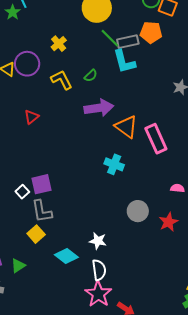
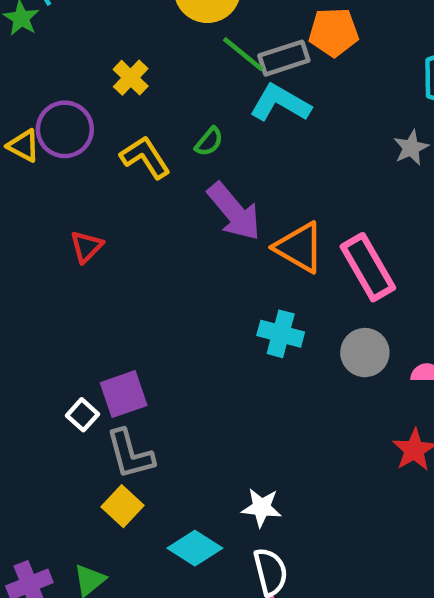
cyan L-shape: (124, 62) -> (280, 103), turned 140
purple arrow: (99, 108) -> (234, 212), turned 64
gray circle: (138, 211) -> (365, 353), moved

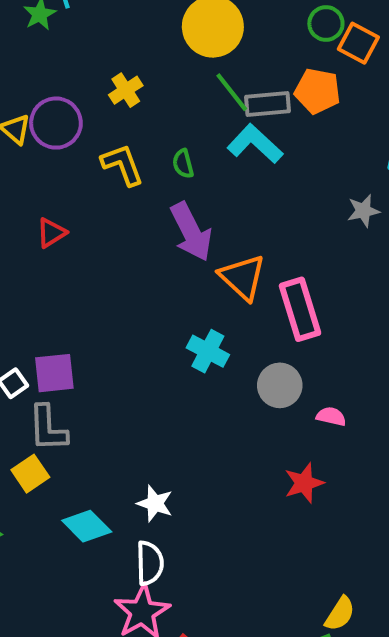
green semicircle: (209, 142) -> (183, 164), turned 112

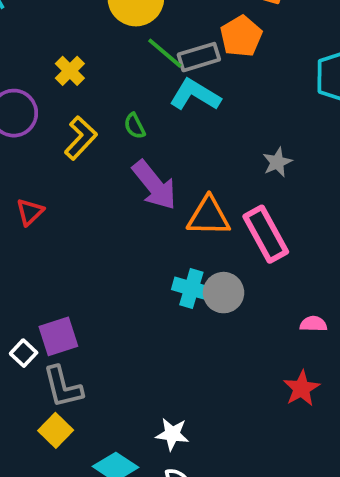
orange pentagon: (317, 91) -> (241, 36), turned -30
yellow L-shape: (122, 165) -> (81, 138), turned 75
gray star: (363, 211) -> (277, 162), moved
orange triangle: (242, 277) -> (209, 216), turned -30
gray circle: (280, 385) -> (224, 293), moved

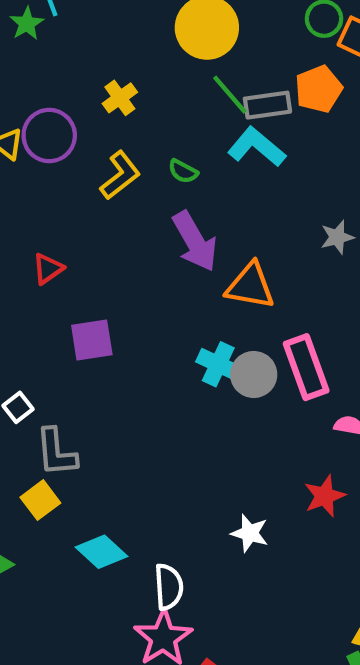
green semicircle: (135, 126) -> (183, 171), turned -44
red triangle: (30, 212) -> (48, 269), moved
pink rectangle: (266, 234) -> (306, 367), moved
purple square: (58, 336) -> (92, 340), moved
white star: (172, 434) -> (250, 533), moved

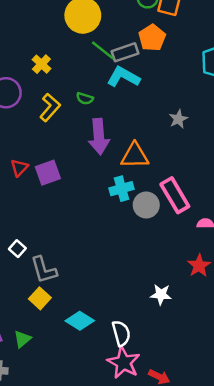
purple arrow: (195, 241) -> (99, 137), turned 36
purple square: (92, 340) -> (48, 173), moved
cyan cross: (218, 364) -> (122, 189), moved, turned -30

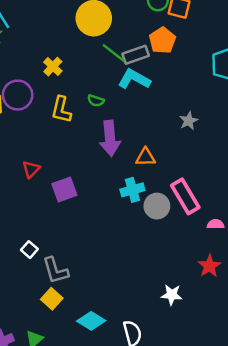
yellow L-shape: (50, 107) -> (61, 110), turned 152
orange triangle: (135, 156) -> (146, 157), size x0.7
purple square: (48, 173) -> (64, 190), moved

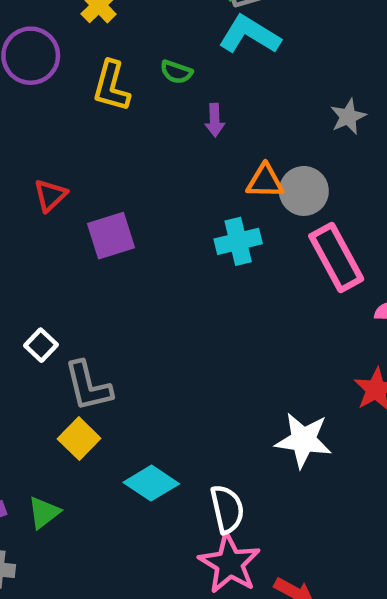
purple arrow: (110, 138) -> (215, 120), moved, size x0.5
gray circle: (157, 206) -> (304, 191), moved
white star: (172, 295) -> (303, 440), size x1.4

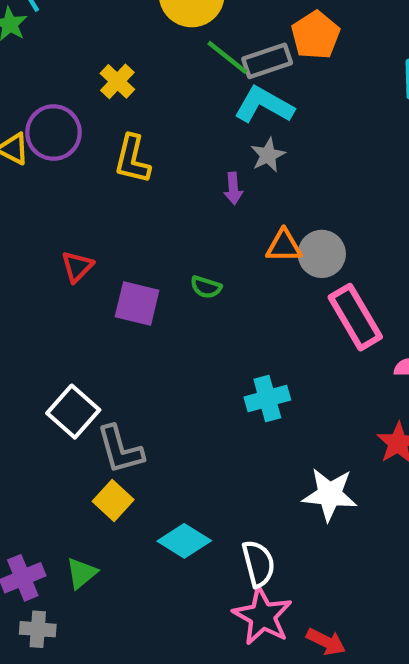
green semicircle: (176, 72) -> (206, 287), moved
gray star: (348, 117) -> (268, 155), moved
purple square: (111, 236) -> (137, 303), turned 33
cyan cross: (238, 241) -> (267, 398), moved
white square: (41, 345) -> (73, 412), size x1.6

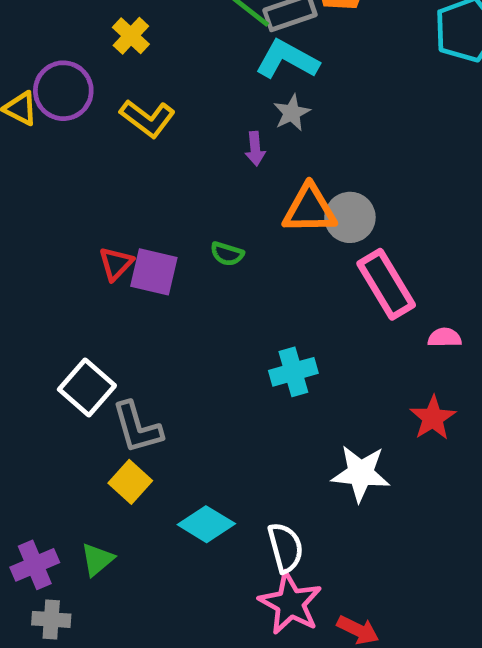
yellow L-shape: (132, 159) -> (147, 118), turned -66
orange triangle: (284, 246) -> (310, 209), size x1.4
red triangle: (77, 267) -> (116, 264), moved

